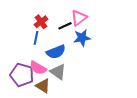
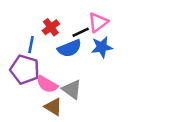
blue line: (36, 38) -> (31, 45), moved
blue semicircle: (56, 52) -> (69, 48), moved
purple pentagon: (22, 75) -> (25, 69), moved

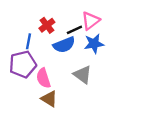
purple pentagon: (25, 69) -> (23, 64), turned -30
pink semicircle: (47, 84) -> (43, 78), turned 42
gray triangle: (72, 89) -> (83, 75), moved

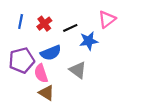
pink triangle: (91, 21) -> (107, 19), moved
blue line: (29, 41) -> (21, 21), moved
blue semicircle: (64, 45) -> (51, 53), moved

